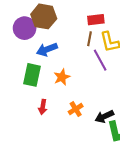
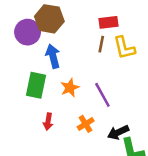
blue arrow: (47, 49) -> (53, 56), turned 96
purple line: (100, 60) -> (102, 95), moved

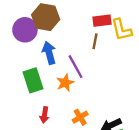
yellow L-shape: (124, 48) -> (121, 30), moved
green rectangle: (36, 85) -> (33, 80), turned -30
purple line: (102, 95) -> (76, 67), moved

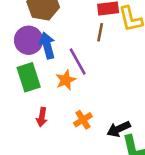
purple circle: (25, 30) -> (29, 40), moved

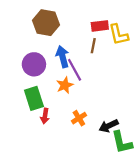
purple circle: (29, 40) -> (34, 64), moved
blue arrow: (47, 46) -> (63, 57), moved
green rectangle: (29, 77) -> (34, 98), moved

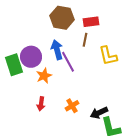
brown hexagon: (46, 23) -> (62, 18), moved
yellow L-shape: (119, 35) -> (108, 56), moved
orange star: (65, 85) -> (44, 76), moved
green rectangle: (34, 98) -> (14, 65), moved

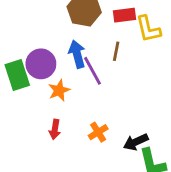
brown line: (85, 40) -> (116, 51), moved
yellow L-shape: (108, 56) -> (148, 29), moved

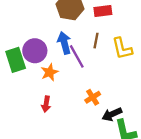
yellow L-shape: (148, 29) -> (122, 48), moved
orange cross: (98, 132) -> (93, 97), moved

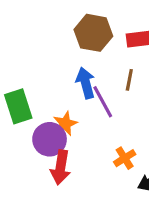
purple circle: (35, 51) -> (50, 139), moved
red arrow: (46, 104) -> (60, 167), size x1.5

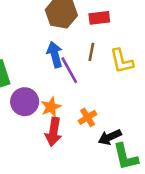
orange star: (65, 124) -> (51, 107), moved
red arrow: (60, 167) -> (53, 132), moved

